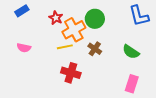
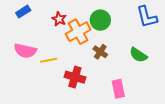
yellow line: (65, 47) -> (49, 60), moved
pink semicircle: (24, 48) -> (25, 51), size x1.5
pink rectangle: (132, 84) -> (118, 89), moved, turned -30

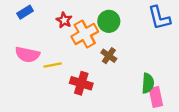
green semicircle: (138, 55) -> (148, 83), moved, turned -120
pink rectangle: (118, 89) -> (156, 97), moved

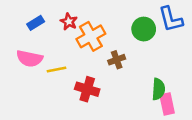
blue rectangle: (25, 12) -> (36, 23), moved
green circle: (109, 21) -> (144, 29), moved
brown cross: (109, 56) -> (117, 60), turned 35

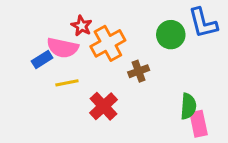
blue rectangle: (36, 23) -> (42, 59), moved
pink semicircle: (29, 58) -> (63, 48), moved
red cross: (87, 89) -> (104, 106), turned 30

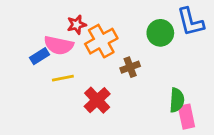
red star: (82, 26) -> (77, 25), turned 30

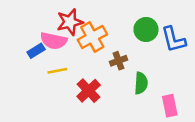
blue L-shape: (191, 22) -> (173, 39), moved
red star: (77, 25) -> (70, 22), size x1.5
green semicircle: (177, 100) -> (141, 83), moved

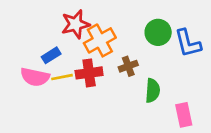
pink semicircle: (54, 41) -> (35, 77), moved
blue rectangle: (36, 51) -> (51, 55), moved
red cross: (89, 91) -> (89, 73), moved, turned 35

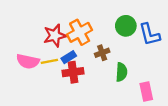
red star: (76, 24) -> (55, 36), moved
blue rectangle: (51, 55) -> (69, 57), moved
red cross: (89, 73) -> (73, 72), moved

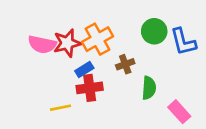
pink semicircle: (28, 61) -> (42, 44), moved
yellow line: (49, 61) -> (61, 108), moved
pink rectangle: (146, 92) -> (179, 112), turned -30

